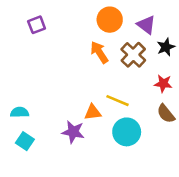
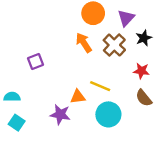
purple square: (37, 25) -> (35, 61), moved
purple triangle: (146, 25) -> (126, 18), turned 36

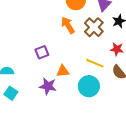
purple square: (35, 61) -> (42, 52), moved
yellow line: (100, 86) -> (95, 63), moved

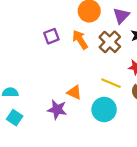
purple square: (42, 52) -> (51, 36), moved
orange triangle: (63, 71) -> (74, 92), turned 32

